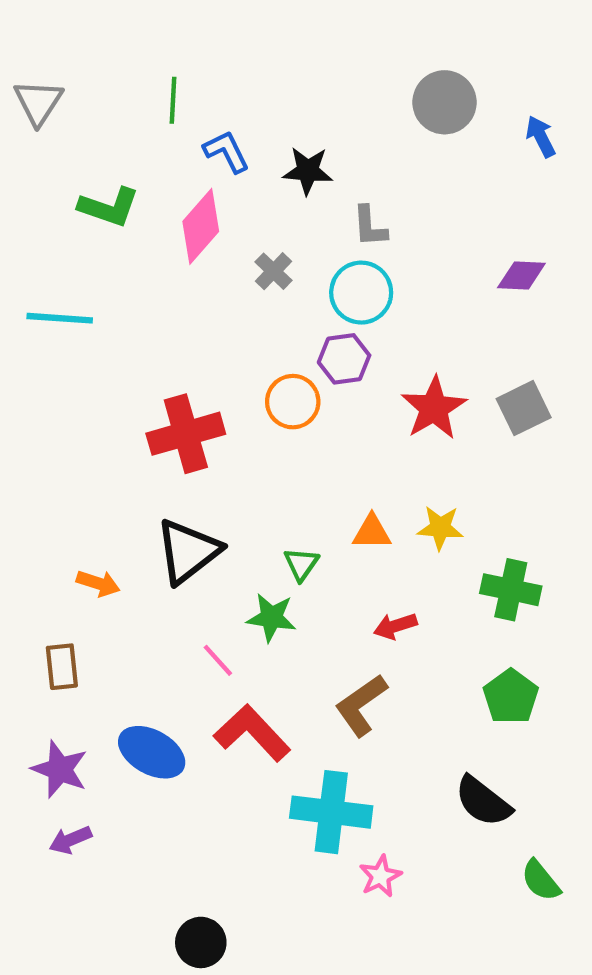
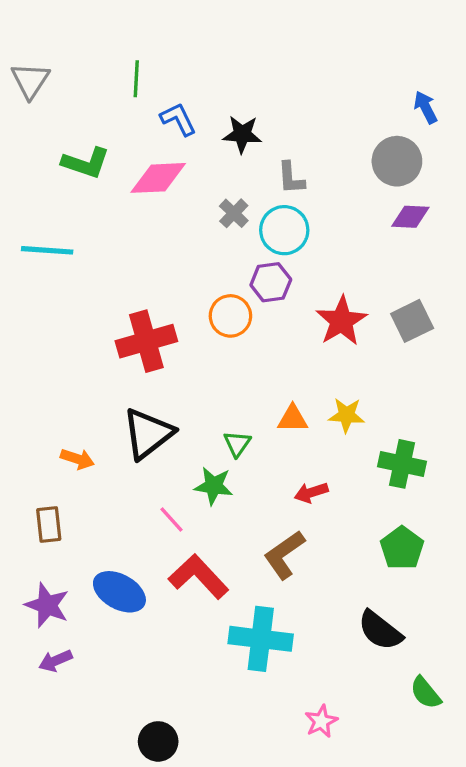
gray circle: (445, 102) -> (397, 161), moved
pink diamond: (201, 226) -> (158, 178), turned 46
gray cross: (273, 271) -> (234, 213), moved
pink star: (380, 876) -> (321, 721), moved

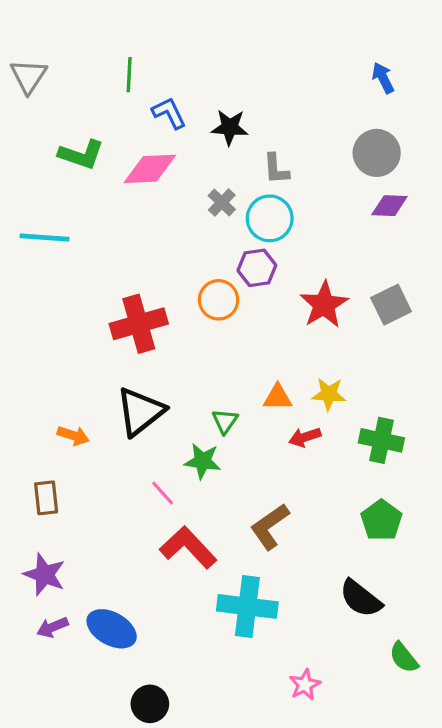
blue arrow: (426, 107) -> (383, 78), moved
red arrow: (311, 493) -> (305, 437), moved
blue ellipse: (119, 592) -> (112, 629), moved

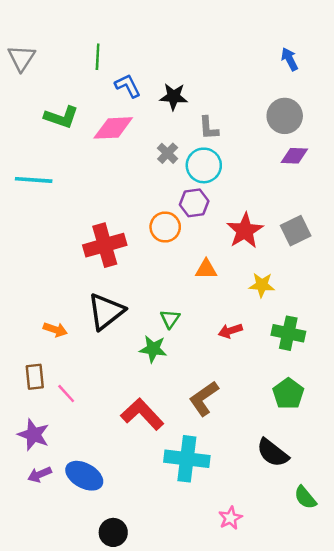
yellow star: (329, 394) -> (262, 285), moved
orange triangle: (278, 397) -> (206, 269), moved
pink line: (163, 493) -> (66, 394), moved

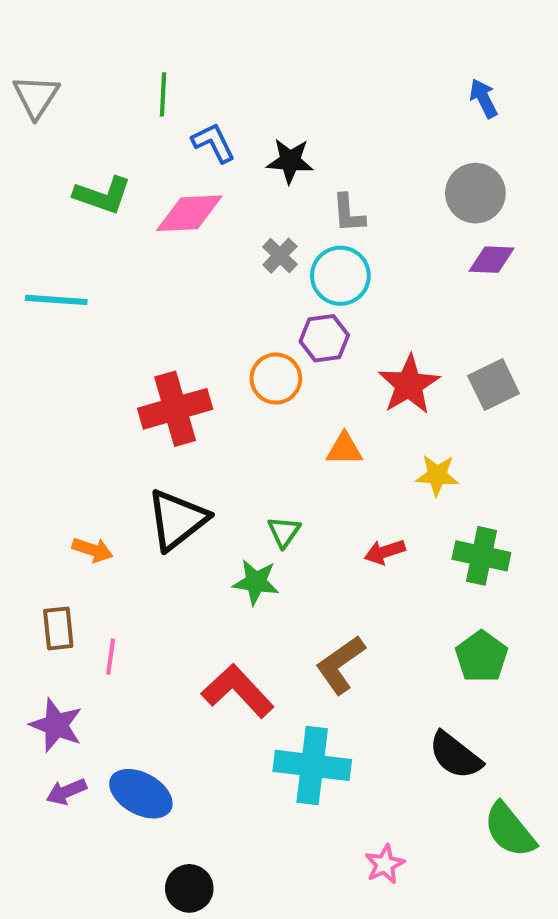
pink line: (66, 394) -> (111, 657), turned 50
green semicircle: (305, 497) -> (510, 830), size x1.4

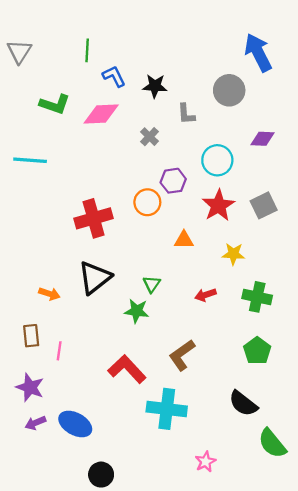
blue arrow: (483, 98) -> (258, 53), size x1.8
gray circle: (475, 193) -> (229, 90), moved
cyan circle: (340, 276) -> (217, 160), moved

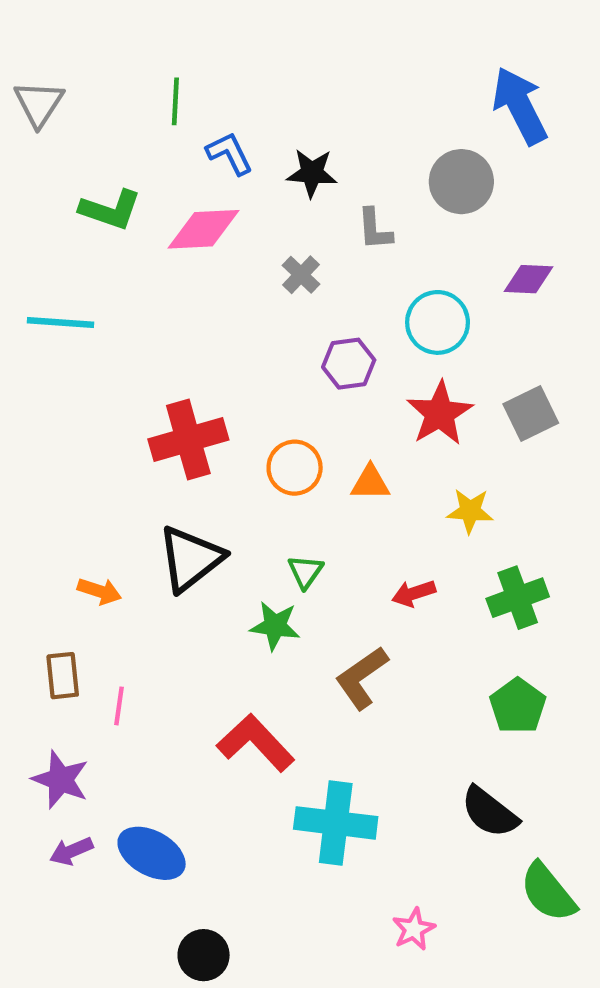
orange circle: (147, 202) -> (295, 468), moved
green cross: (257, 297) -> (518, 598), turned -32
brown L-shape: (182, 355) -> (362, 678), moved

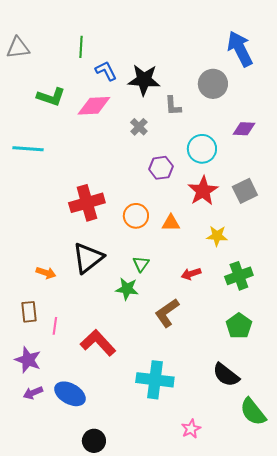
gray triangle: (39, 104) -> (18, 48), turned 50
black star: (312, 173) -> (144, 80), size x1.4
red L-shape: (256, 743) -> (98, 343), moved

